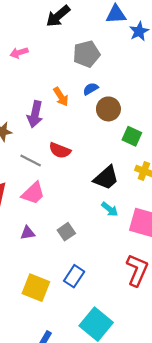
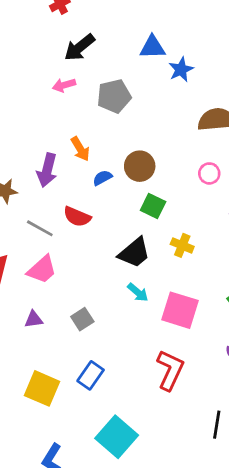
pink arrow: (19, 53) -> (64, 85), moved
blue semicircle: (91, 89) -> (102, 178), moved
green square: (132, 136) -> (153, 206), moved

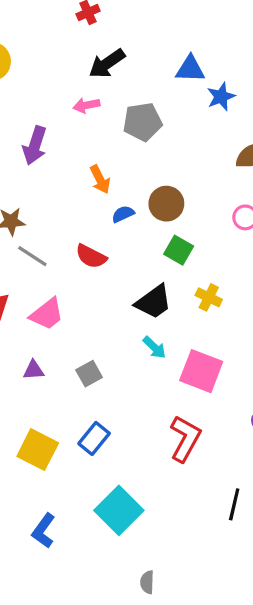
purple arrow: (47, 170) -> (35, 145), moved
gray line: (40, 228) -> (32, 256), moved

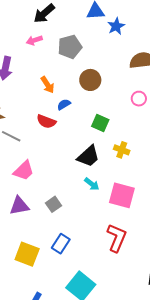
brown circle: (166, 204) -> (90, 80), moved
red semicircle: (91, 256) -> (46, 121), moved
purple triangle: (34, 370) -> (19, 206), size x1.5

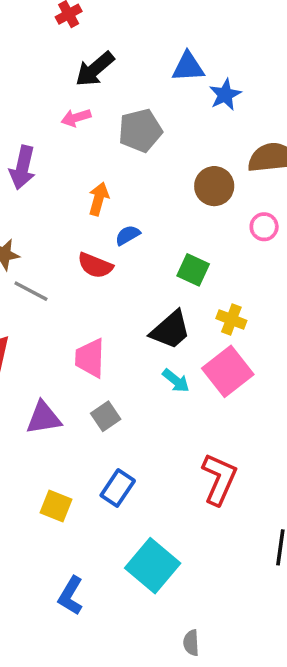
brown circle: (90, 80) -> (214, 186), moved
orange arrow: (48, 85) -> (99, 199), turned -132
pink trapezoid: (24, 171) -> (90, 358), moved, turned 135
pink square: (122, 195) -> (228, 371), moved, turned 36
yellow square: (27, 254) -> (56, 506), size x0.7

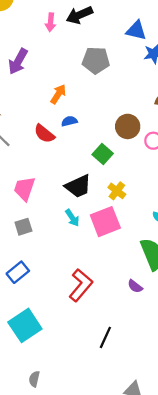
pink arrow: (76, 118) -> (51, 22), moved, turned -84
brown circle: (214, 186) -> (128, 126), moved

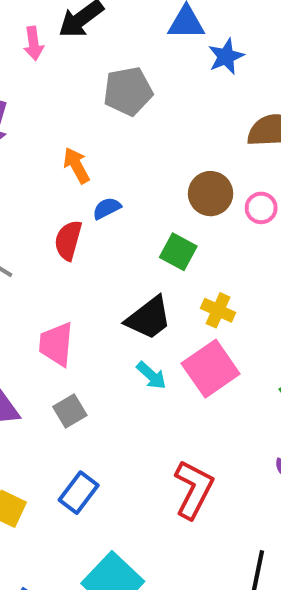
orange arrow: (58, 94) -> (76, 165), turned -48
red semicircle: (44, 134) -> (68, 240), turned 80

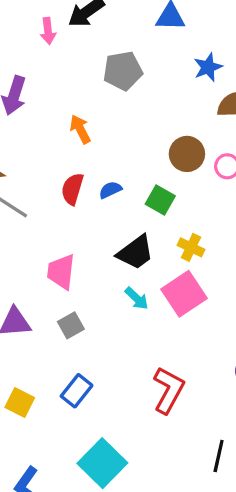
blue star: (226, 56) -> (208, 67), moved
blue semicircle: (107, 208) -> (110, 190), moved

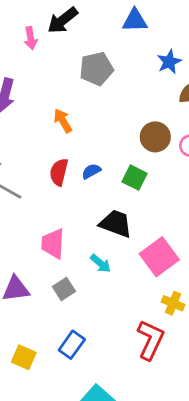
yellow cross: (191, 247) -> (173, 303), moved
black trapezoid: (135, 252) -> (116, 224), turned -120
cyan arrow: (137, 298) -> (101, 264), moved

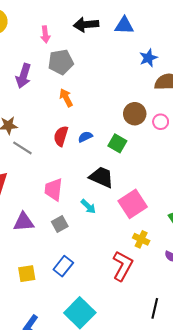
black arrow: (63, 20) -> (86, 25), moved, turned 30
gray pentagon: (96, 69) -> (61, 62), moved
yellow square: (24, 357) -> (27, 274), turned -36

